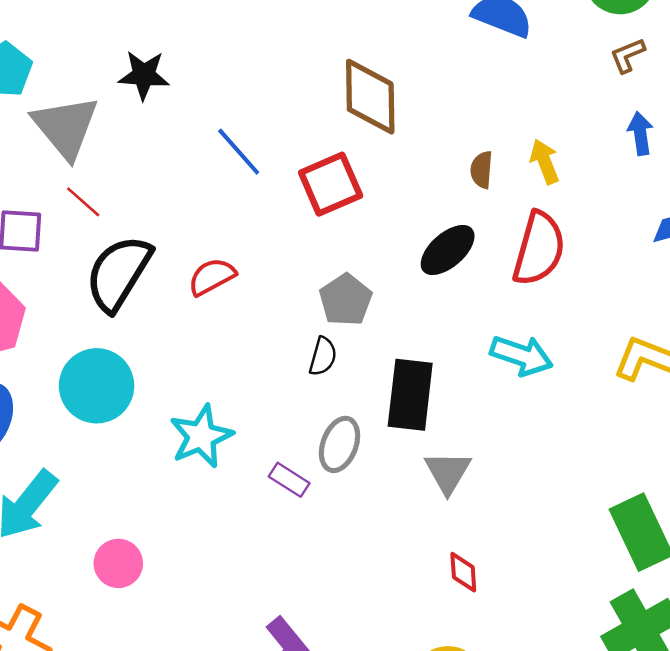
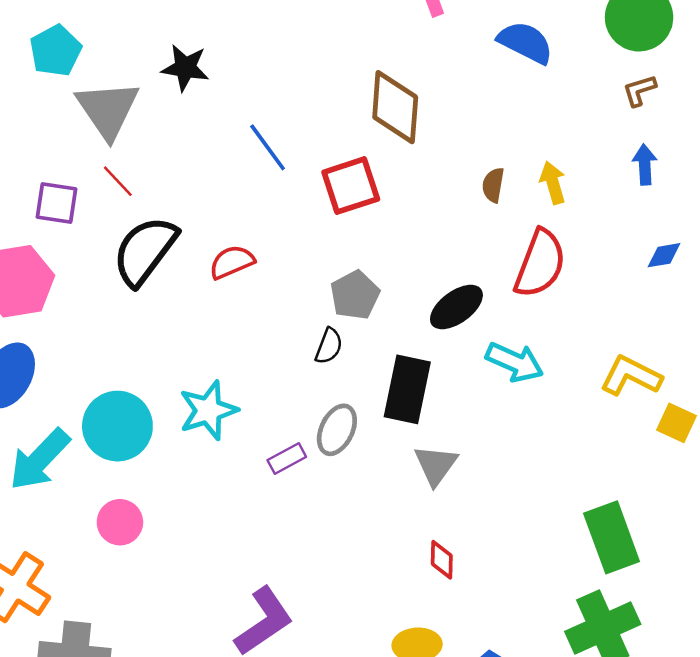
black ellipse: (448, 250) -> (456, 307), moved
cyan circle: (97, 386) -> (117, 426), moved
purple rectangle: (289, 480) -> (287, 459), turned -66

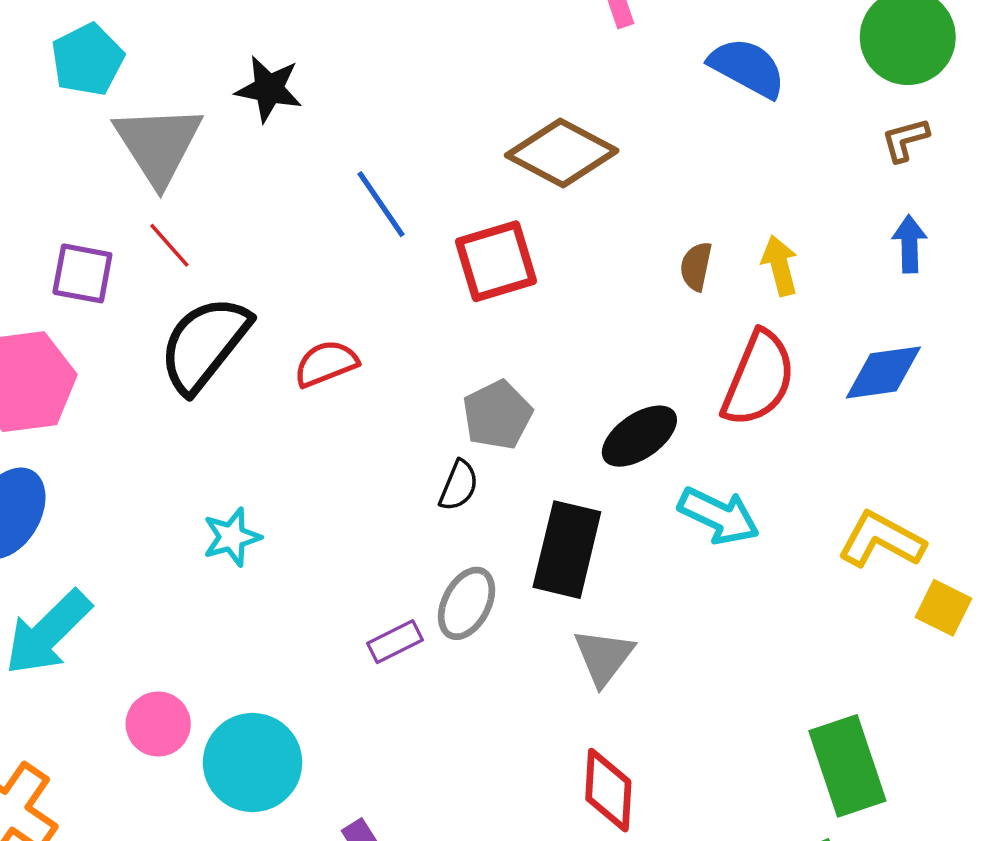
brown diamond: (395, 107) -> (562, 153), turned -68
blue diamond: (664, 255) -> (883, 372), moved, size x1.6
cyan star: (208, 410) -> (232, 537), moved, size x0.7
cyan circle: (117, 426) -> (253, 763), moved
red diamond: (442, 560) -> (608, 790), size x1.5

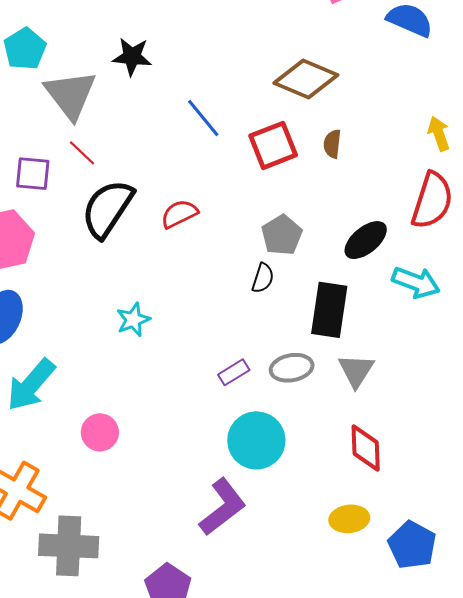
brown semicircle: (696, 266) -> (332, 144), moved
gray ellipse: (467, 603) -> (292, 368), moved, turned 57
cyan circle: (253, 763) -> (256, 440), moved

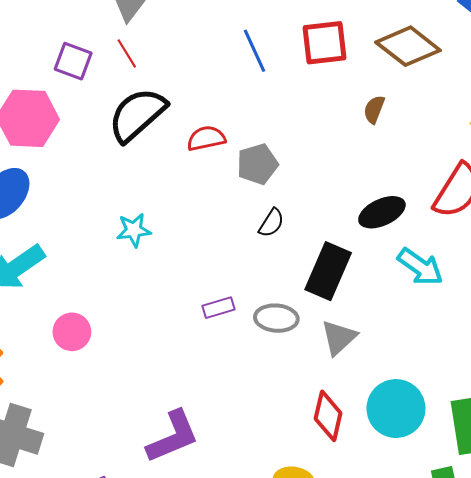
brown diamond: (306, 79) -> (408, 46), moved
red square: (273, 145) -> (324, 43), moved
gray pentagon: (282, 235) -> (257, 164), moved
cyan circle: (256, 440) -> (396, 409), moved

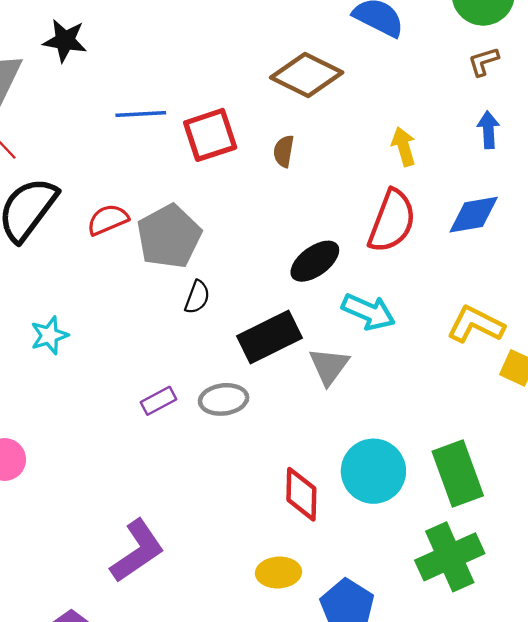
red square: (324, 43) -> (210, 135), moved
blue line: (254, 51) -> (141, 114), turned -57
gray pentagon: (257, 164) -> (169, 236), size x1.4
black rectangle: (328, 271) -> (269, 337), turned 52
gray triangle: (339, 338) -> (329, 366), moved

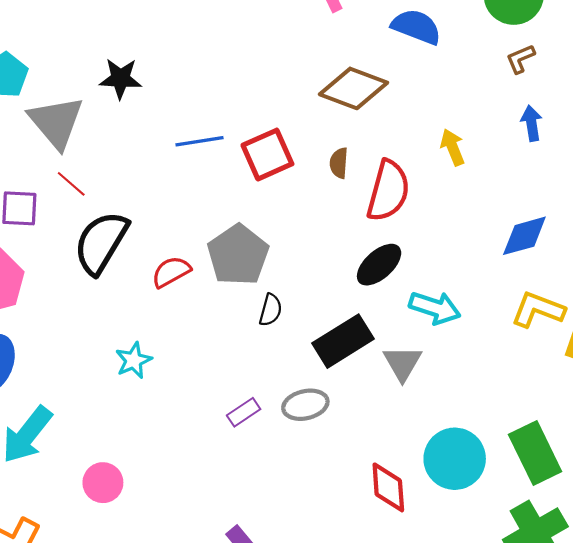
blue diamond: (474, 215) -> (524, 236), moved
red semicircle: (108, 220) -> (171, 272), moved
red semicircle: (392, 221) -> (388, 191), moved

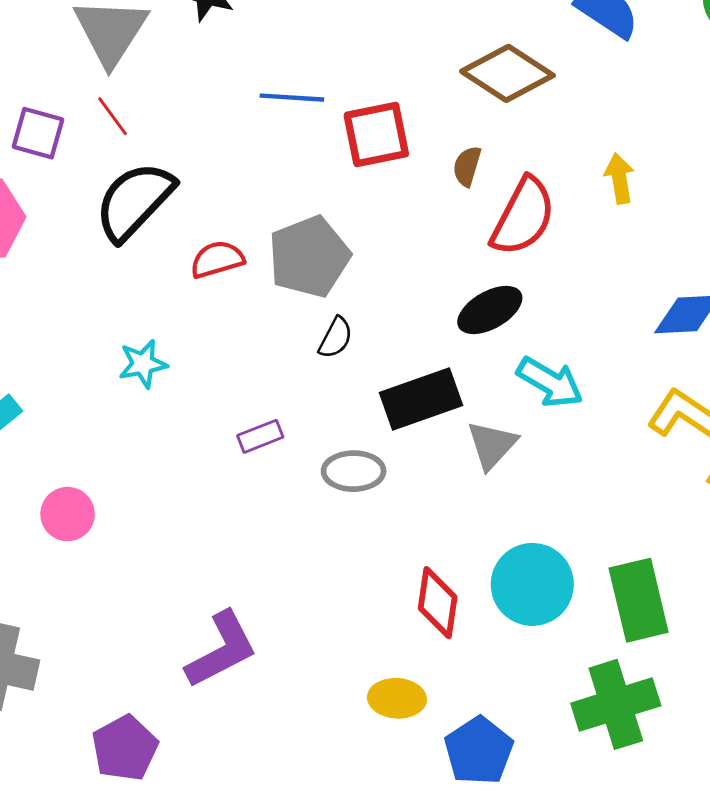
purple rectangle: (244, 412) -> (260, 436), moved

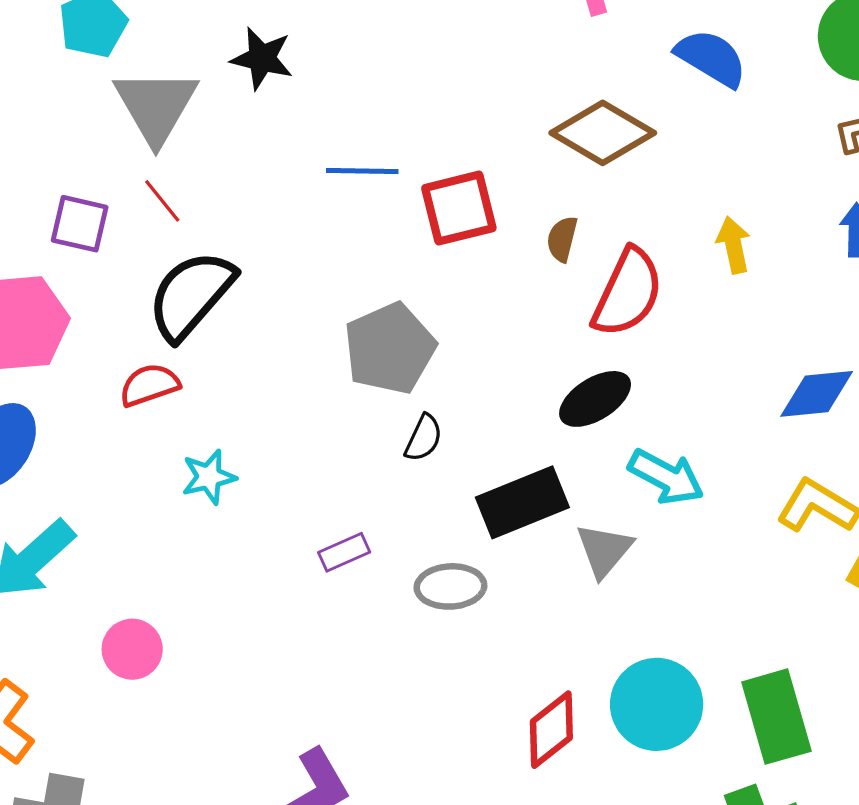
red semicircle: (217, 259) -> (149, 385), moved
red diamond: (438, 603) -> (551, 730), turned 46

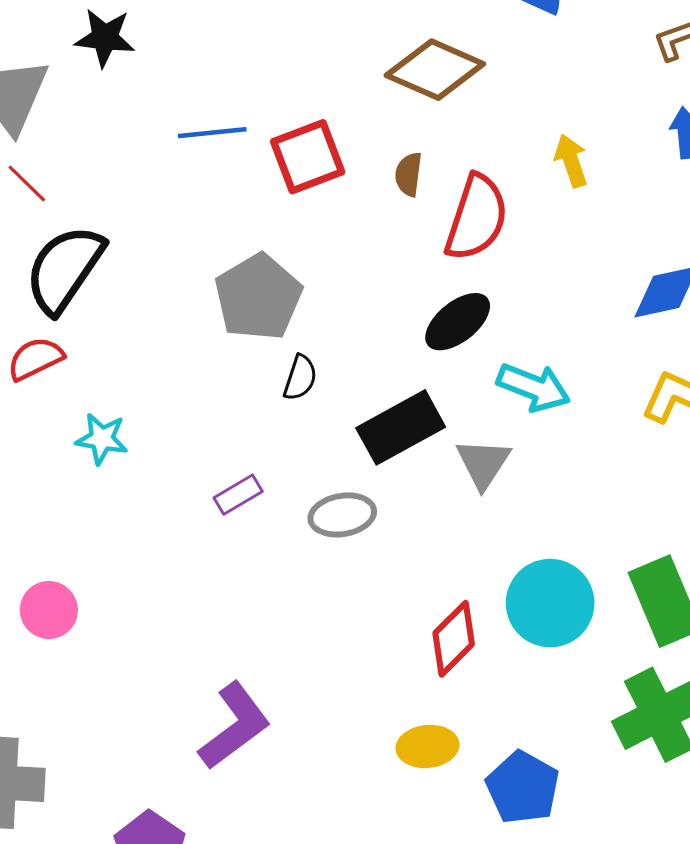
cyan star: (209, 477) -> (102, 439), turned 30

